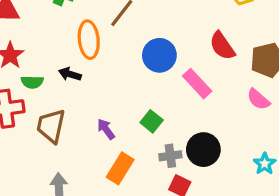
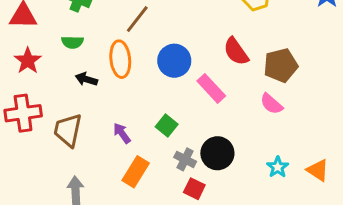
orange ellipse: (89, 40) -> (120, 59), moved
green semicircle: (32, 82) -> (72, 42), moved
gray cross: (170, 156) -> (185, 159), turned 35

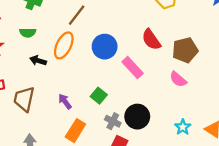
orange ellipse: (120, 59) -> (64, 45), turned 32

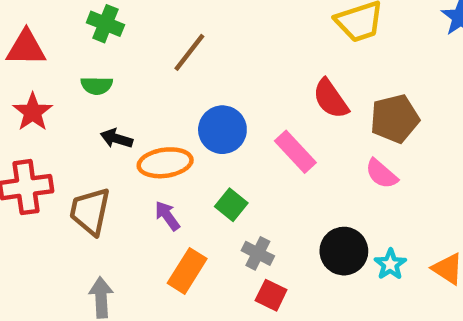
orange ellipse: (64, 45) -> (165, 163), moved, turned 56
blue circle: (105, 47) -> (222, 130), moved
black circle: (137, 117) -> (344, 251), moved

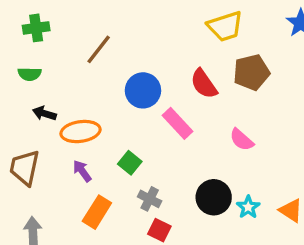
green cross: (105, 24) -> (36, 28), turned -30
brown pentagon: (395, 119) -> (251, 72), moved
blue circle: (222, 130) -> (143, 90), moved

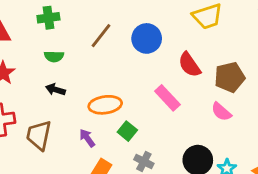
brown pentagon: (251, 72) -> (230, 77), moved
green semicircle: (30, 74) -> (54, 56), moved
blue circle: (143, 90) -> (147, 38), moved
orange ellipse: (81, 132) -> (105, 105), moved

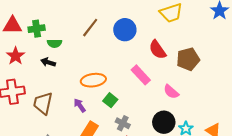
green cross: (48, 18) -> (37, 29), moved
black arrow: (55, 90) -> (48, 62), moved
pink semicircle: (221, 112) -> (171, 92), moved

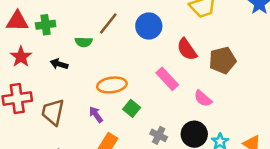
green semicircle: (54, 43) -> (84, 42), moved
gray cross: (123, 123) -> (159, 135), moved

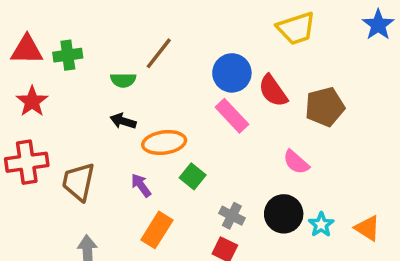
blue circle: (149, 26) -> (232, 73), moved
black arrow: (59, 64) -> (123, 121), moved
pink rectangle: (167, 79) -> (232, 116), moved

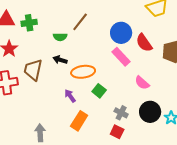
pink semicircle: (296, 162) -> (142, 83), moved
brown trapezoid: (78, 182) -> (33, 70), moved

